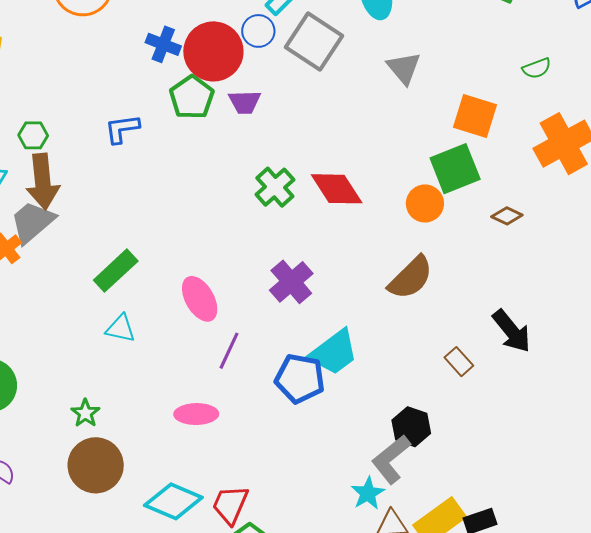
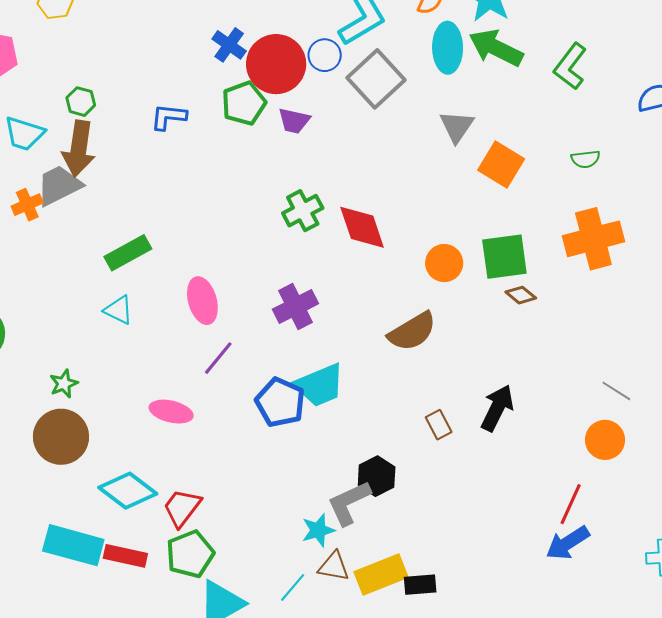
orange square: (475, 116) -> (501, 164), moved
green square: (455, 169) -> (504, 257), moved
black arrow: (512, 331) -> (497, 408), turned -129

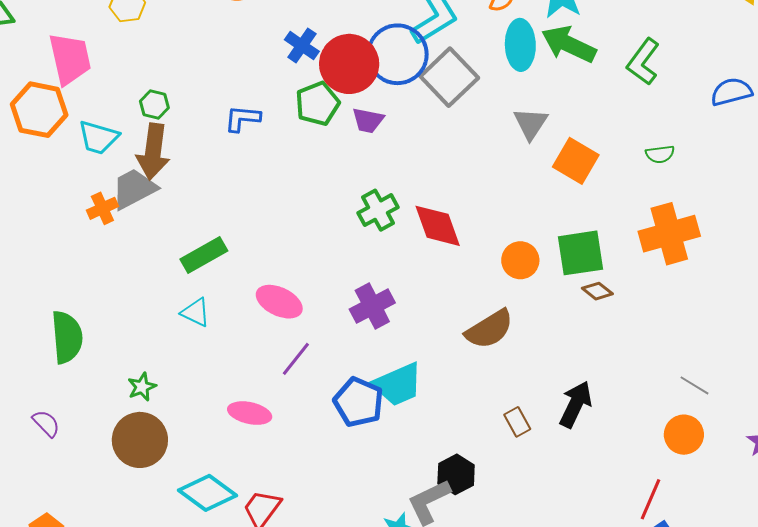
blue circle: (325, 55) -> (398, 54), size x1.8
pink ellipse: (202, 301) -> (279, 302), turned -48

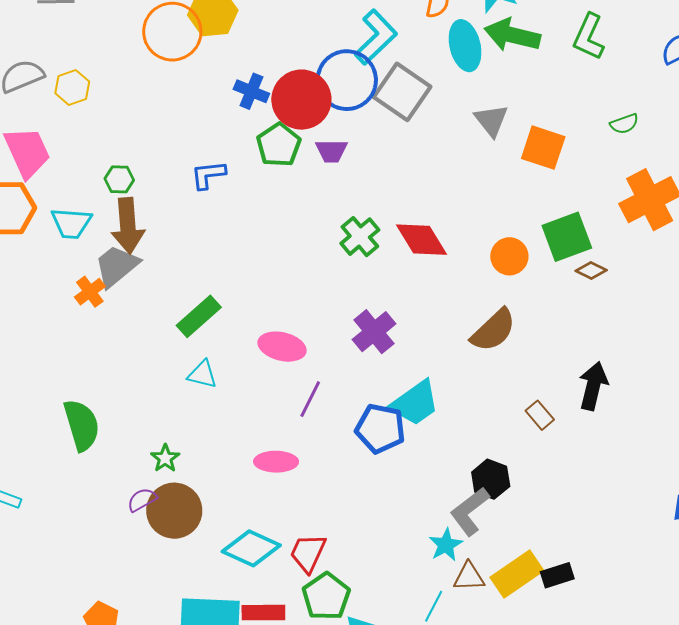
purple semicircle: (46, 423) -> (142, 500), moved, turned -64

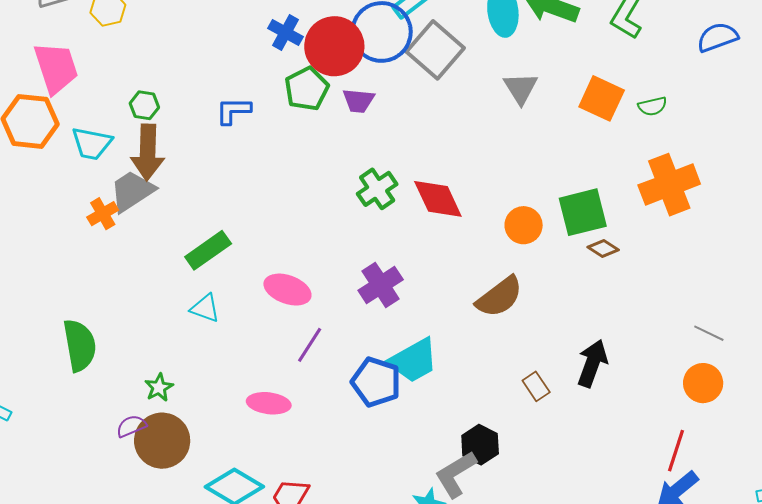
orange square: (543, 148) -> (602, 98), moved

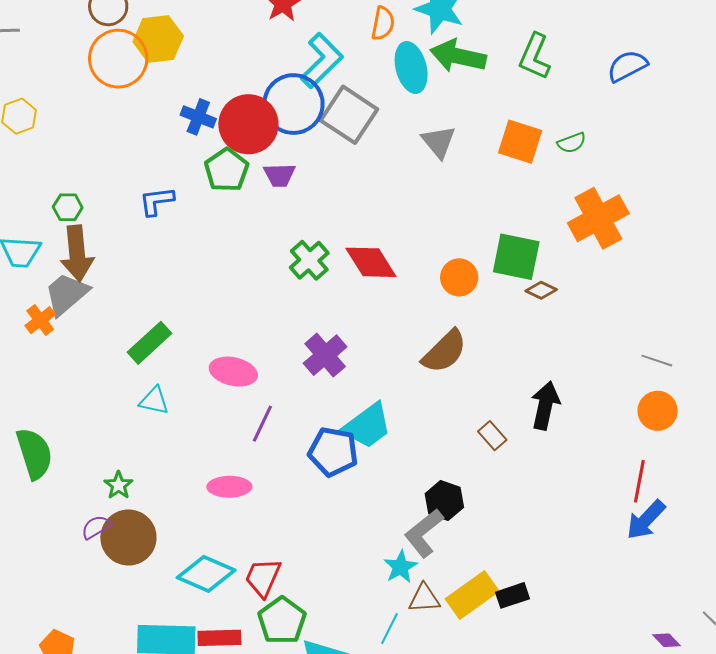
green square: (583, 212) -> (516, 257), turned 33

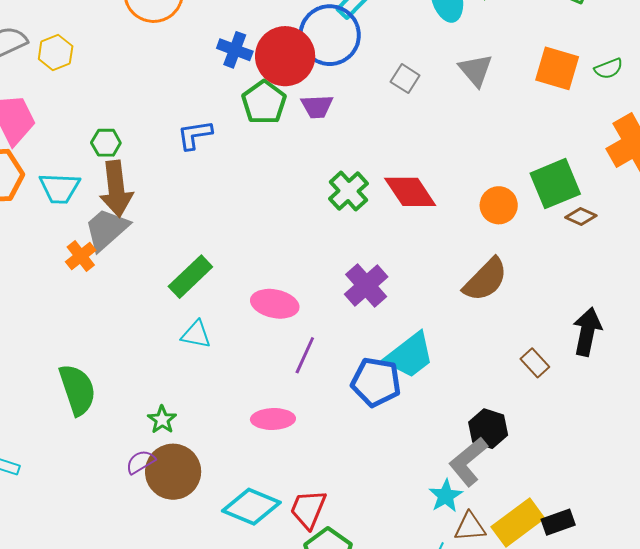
gray square: (349, 115) -> (405, 79), moved, size x0.5
green square: (516, 257) -> (555, 184), turned -33

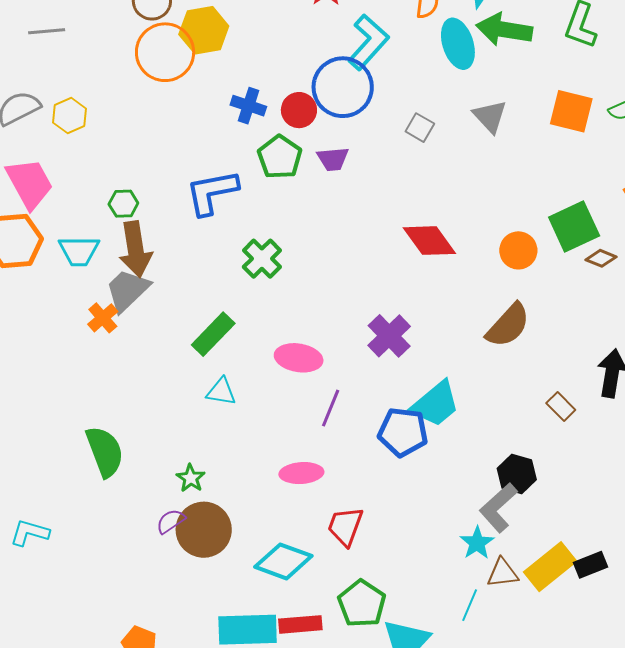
red circle: (285, 56) -> (299, 110), size x0.6
blue L-shape: (195, 135) -> (212, 192), size x1.5
green cross: (348, 191) -> (262, 259), moved
red trapezoid: (308, 509) -> (345, 526), moved

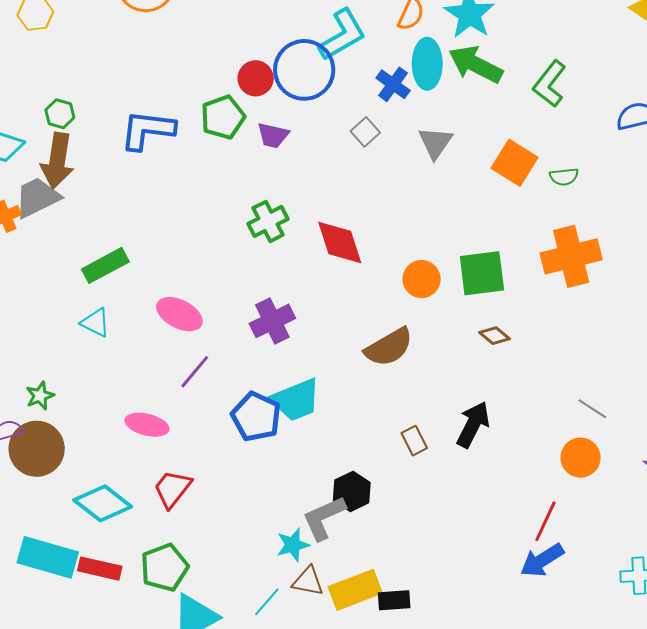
blue cross: (248, 106) -> (393, 84), moved
brown diamond: (601, 258) -> (494, 336), moved
green cross: (262, 259) -> (268, 221), moved

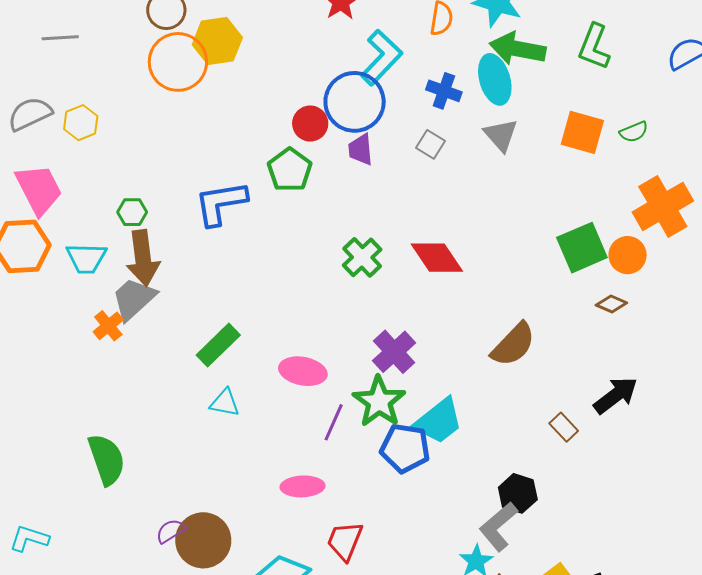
cyan ellipse: (427, 64) -> (495, 79), moved
purple trapezoid: (273, 135) -> (360, 150), moved, turned 88
orange circle: (422, 279) -> (628, 255), moved
green star: (40, 396) -> (379, 401), moved, size x1.8
black arrow: (473, 424) -> (616, 395), turned 42

